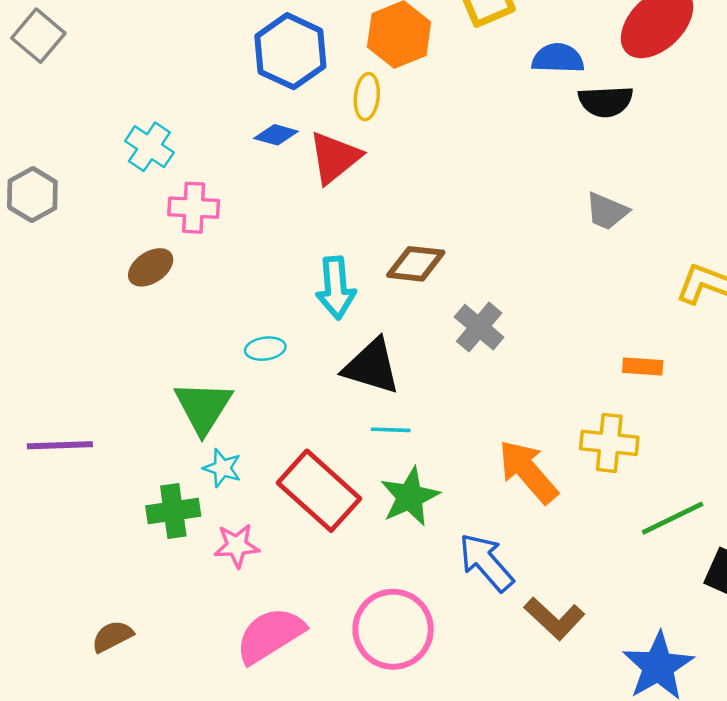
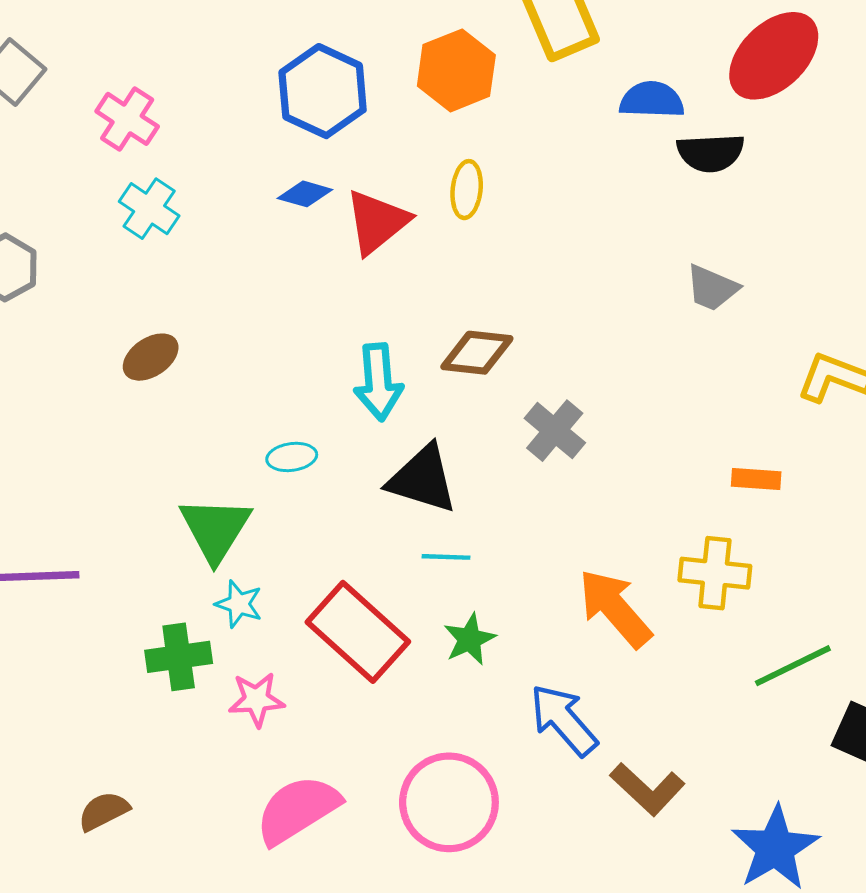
yellow ellipse: (367, 97) -> (467, 190), moved
pink cross: (194, 208) -> (127, 119), moved, turned 30
green star: (410, 497) -> (470, 639), size x0.7

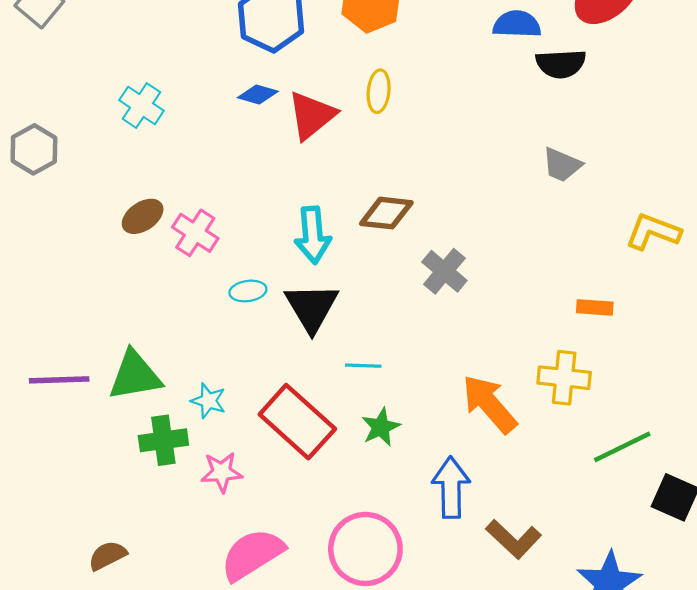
pink cross: (127, 119) -> (195, 233), moved
black triangle: (423, 479) -> (312, 307), moved, turned 42
green triangle: (215, 529) -> (135, 376), moved, turned 48
blue arrow: (564, 720) -> (451, 487), turned 40

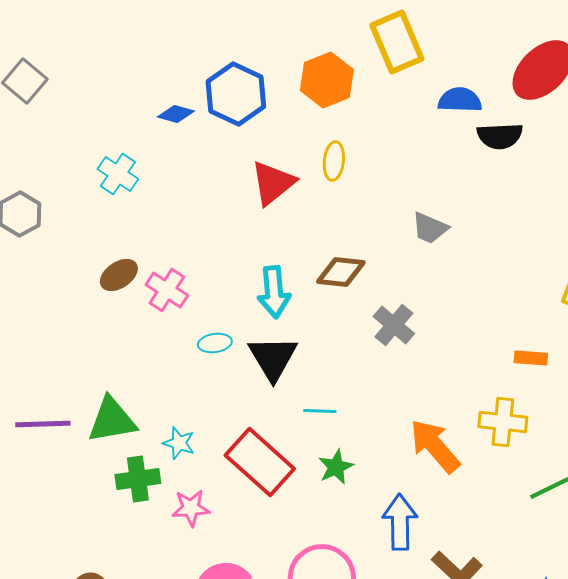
blue diamond: (258, 95) -> (176, 114), moved
gray trapezoid: (562, 165) -> (430, 228), moved

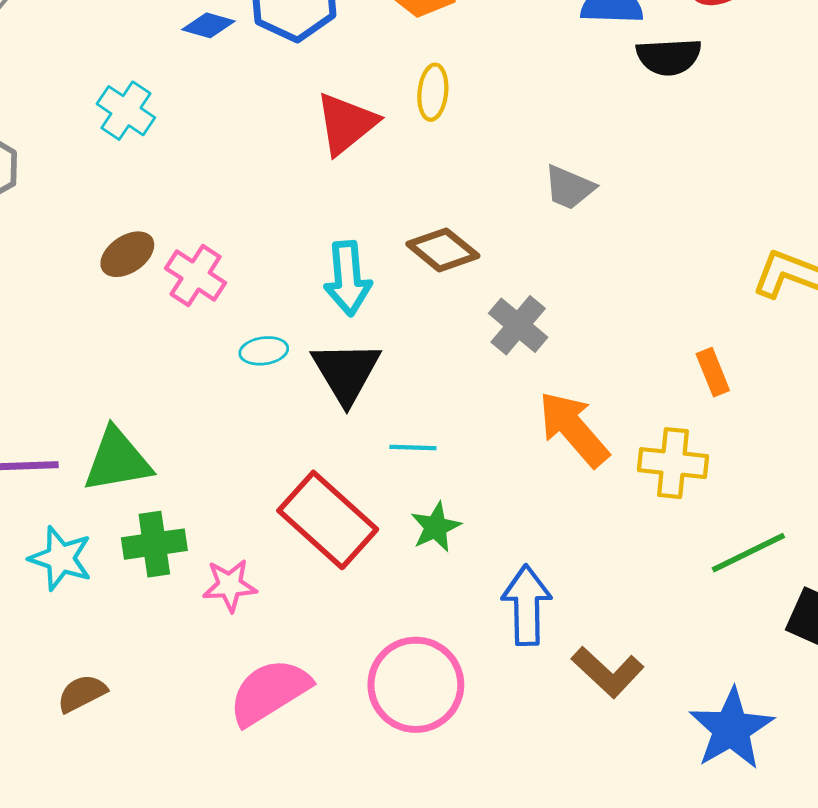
brown diamond: (341, 272) -> (443, 250), turned 33
orange rectangle: (531, 358) -> (713, 372), turned 64
cyan star: (179, 443) -> (61, 558), moved, size x1.4
orange arrow: (435, 446) -> (574, 429), moved

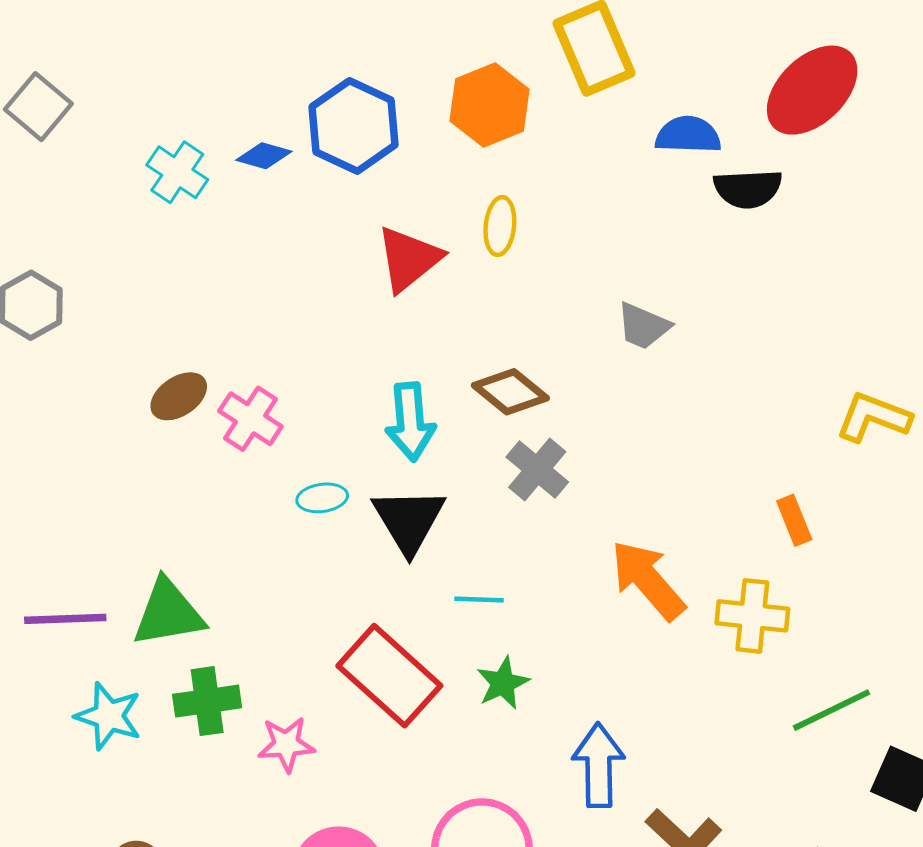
cyan cross: (126, 111) -> (177, 172), moved
gray cross: (518, 325) -> (537, 470), moved

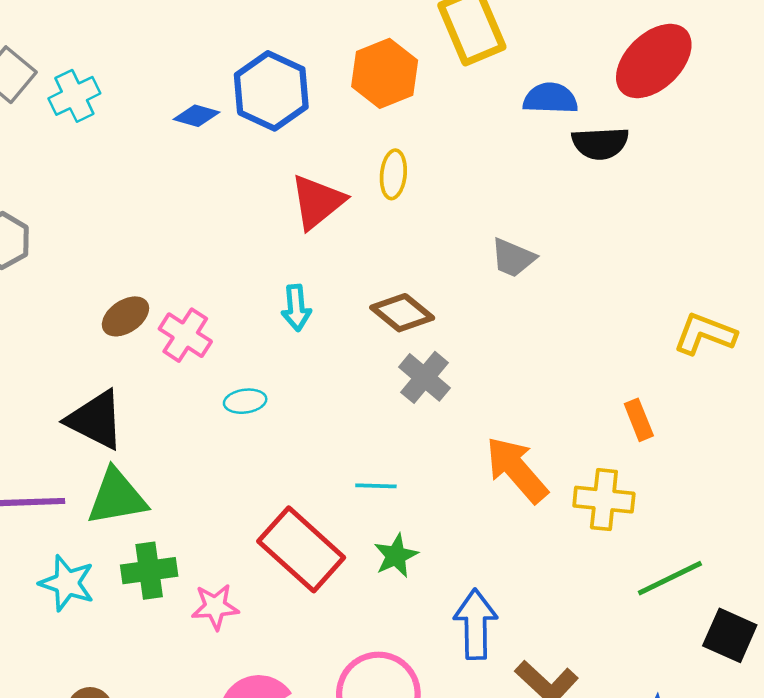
cyan cross: (177, 172) -> (74, 96), moved, turned 30
cyan arrow: (410, 422) -> (296, 308), moved, size x0.7
black triangle: (409, 520) -> (96, 420), moved, turned -32

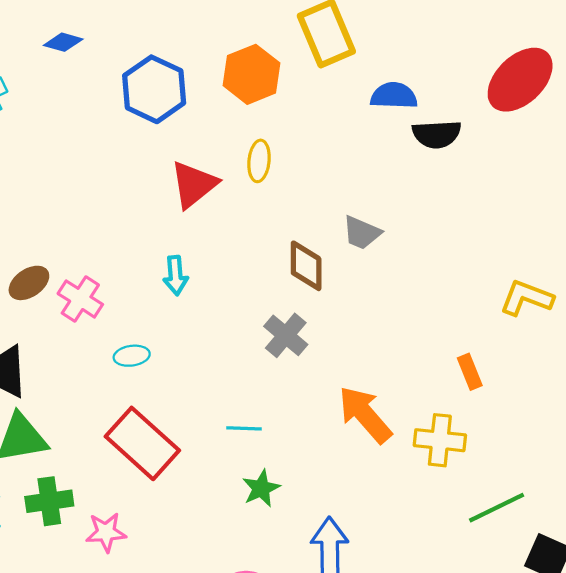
red ellipse: (654, 61) -> (520, 80), moved
blue diamond: (196, 116) -> (63, 42), moved
brown diamond: (402, 313) -> (306, 266), moved, turned 51
red rectangle: (301, 549) -> (142, 443), moved

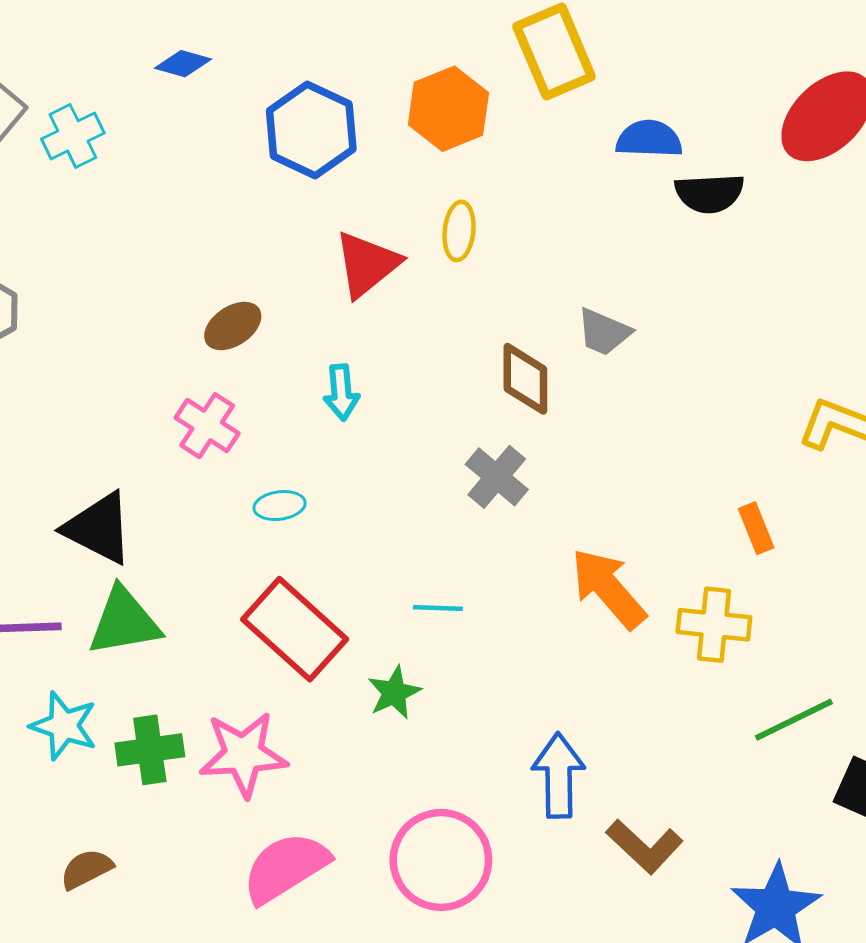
brown ellipse: (29, 283) -> (233, 326), moved
green star: (261, 488) -> (394, 693), moved
green cross: (49, 501) -> (150, 750), moved
pink star: (106, 532) -> (243, 754), size x1.5

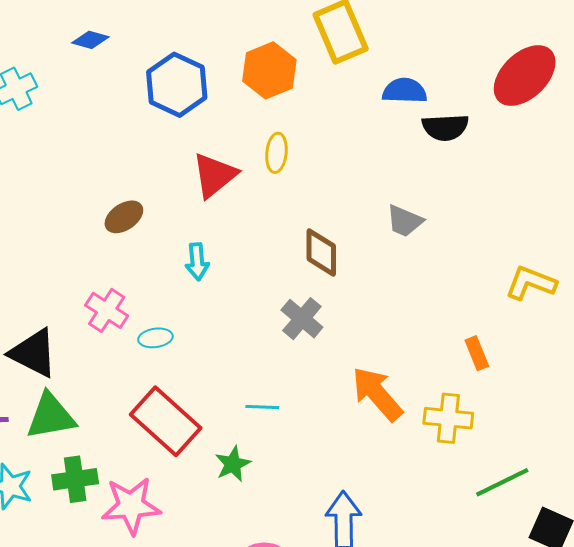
gray trapezoid: (604, 332) -> (405, 221), moved
pink cross: (207, 426) -> (107, 310), moved
green cross: (150, 750) -> (75, 479), moved

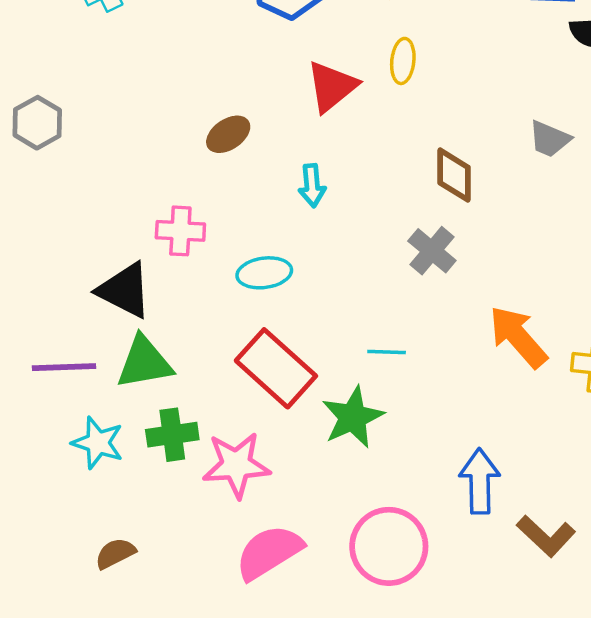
pink cross: (107, 310) -> (180, 231), moved, turned -30
cyan ellipse: (155, 338) -> (264, 273), size x1.4
green star: (233, 464) -> (353, 417), size x1.5

